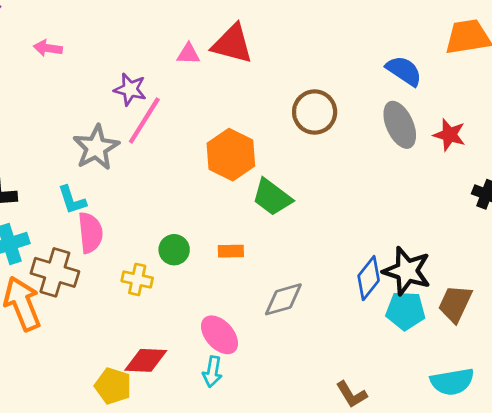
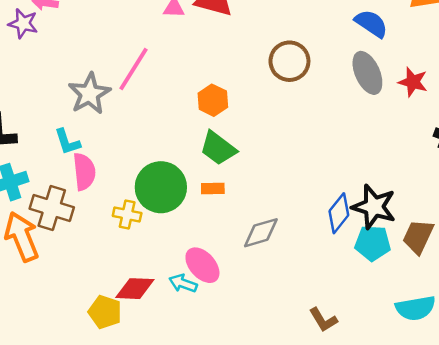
purple star: (130, 89) -> (23, 24), moved
orange hexagon: (231, 155) -> (213, 100), size x0.7
green trapezoid: (272, 197) -> (218, 148), moved
green circle: (174, 250) -> (161, 187), size x1.8
cyan arrow: (212, 372) -> (183, 283), moved, turned 100

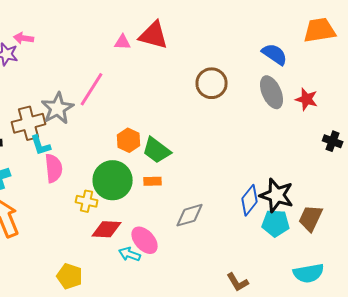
orange hexagon: (213, 100) -> (129, 140), moved
brown cross: (52, 208) -> (29, 123), moved, turned -32
red diamond: (135, 289) -> (107, 229), moved

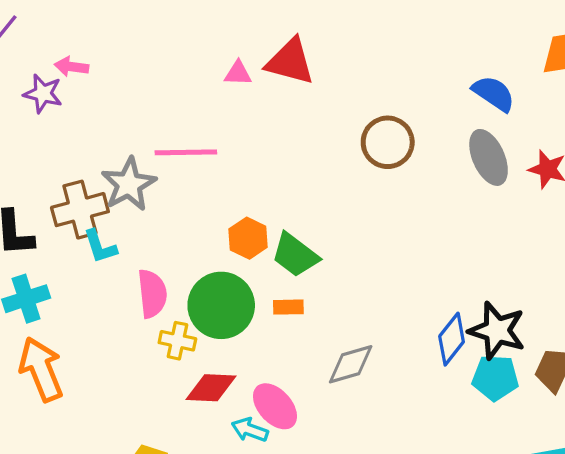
pink line: (92, 89) -> (186, 152), turned 57
pink semicircle: (54, 168) -> (152, 294), moved

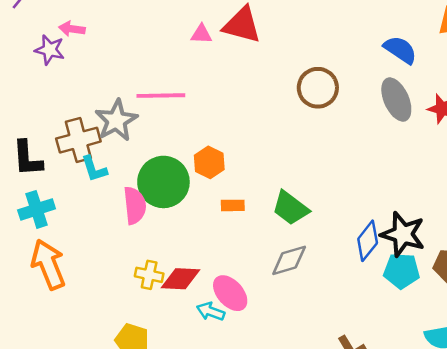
green trapezoid: (295, 255) -> (290, 208), moved
green circle: (221, 305) -> (163, 182), moved
orange rectangle: (288, 307) -> (233, 205), moved
yellow cross: (177, 341) -> (149, 275), moved

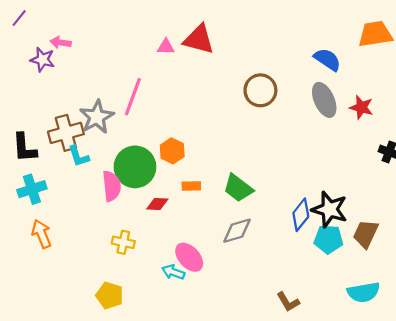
pink line: (161, 96) -> (133, 97), turned -69
orange arrow: (48, 264) -> (41, 234), size x0.7
red diamond: (180, 279) -> (157, 204), moved, size x0.7

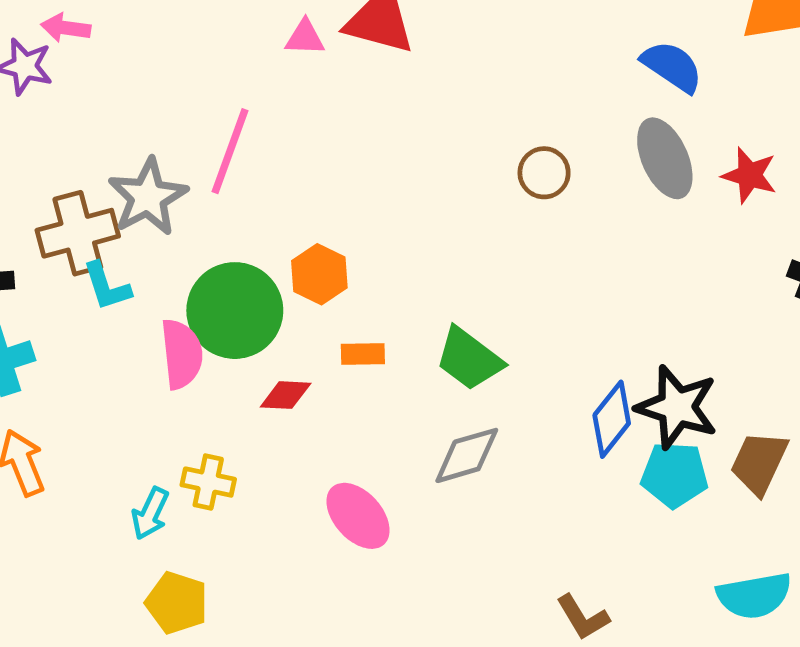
brown circle: (260, 90) -> (544, 173), moved, size x0.7
cyan arrow: (173, 272) -> (150, 513), moved, turned -85

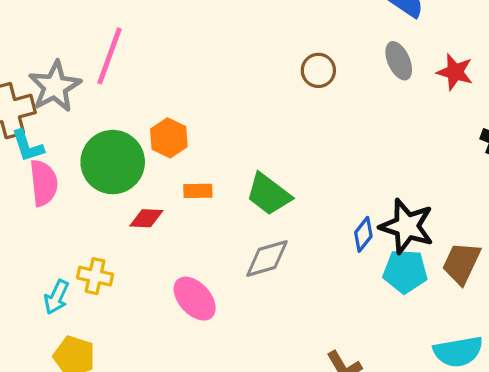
gray ellipse: (665, 158) -> (399, 61), size x0.7
pink semicircle: (182, 354) -> (44, 183), moved
blue diamond: (612, 419) -> (363, 234), size x0.7

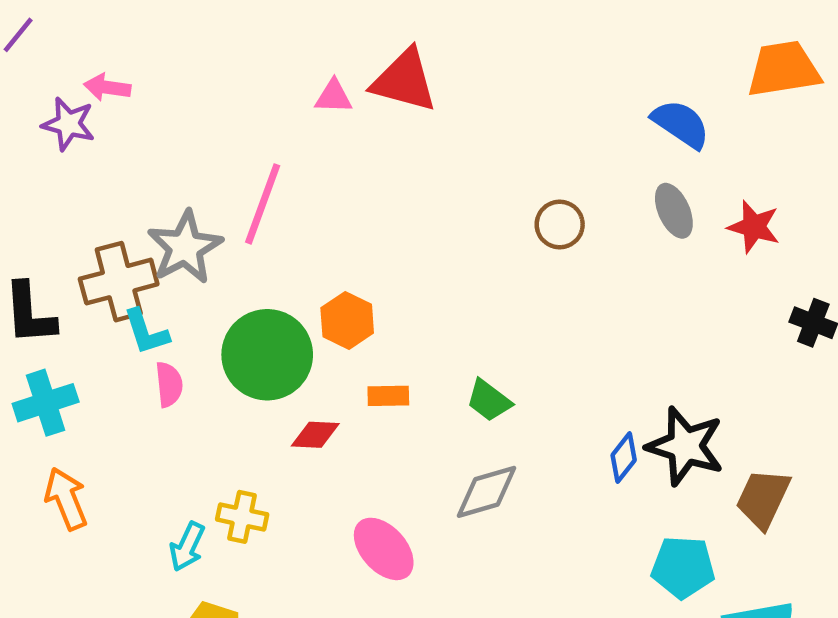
pink semicircle: (44, 183) -> (169, 384), size x0.7
green trapezoid: (269, 194) -> (489, 400), size x0.7
cyan pentagon: (405, 271) -> (683, 567), moved

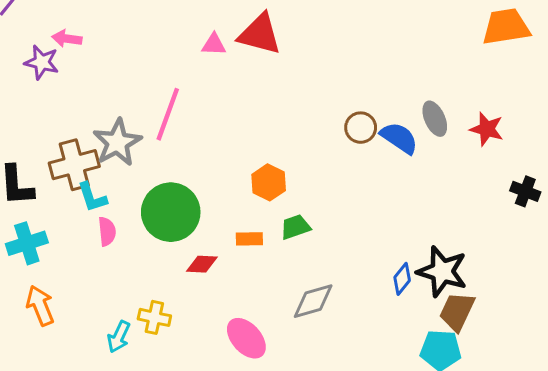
blue semicircle: (681, 124) -> (399, 138), moved
orange hexagon: (347, 320) -> (269, 182), moved
green trapezoid: (489, 400) -> (295, 227), moved, turned 124
brown trapezoid: (763, 499) -> (457, 312), moved

